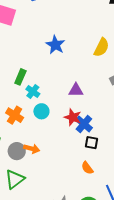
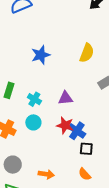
blue star: (55, 45) -> (41, 55), turned 30
cyan cross: (33, 92) -> (34, 99), moved
orange arrow: (32, 149) -> (46, 174), moved

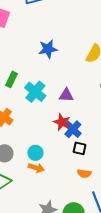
cyan cross: (34, 99) -> (35, 92), size x1.5
cyan circle: (33, 122) -> (35, 153), moved
orange semicircle: (85, 174) -> (84, 173), moved, turned -48

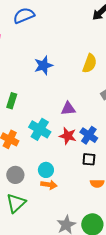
cyan cross: (35, 92) -> (40, 129), moved
blue cross: (73, 129) -> (89, 135), moved

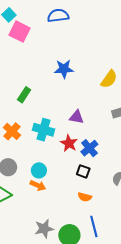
cyan cross: (40, 129) -> (43, 130), turned -30

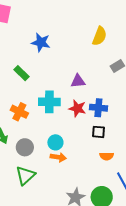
blue star: (64, 69) -> (41, 42), moved, turned 30
green rectangle: (24, 95) -> (22, 73), turned -63
blue cross: (89, 148) -> (98, 108), turned -30

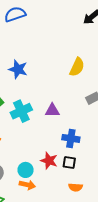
cyan cross: (49, 102) -> (21, 111), moved, turned -30
red star: (77, 108) -> (49, 161), moved

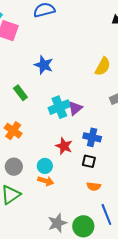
purple triangle: (52, 110) -> (75, 108), turned -42
cyan cross: (21, 111) -> (59, 107), moved
red star: (49, 161) -> (64, 146), moved

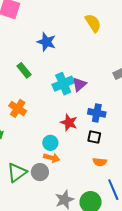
yellow semicircle: (103, 66) -> (93, 23), moved, turned -60
gray circle: (14, 167) -> (40, 172), moved

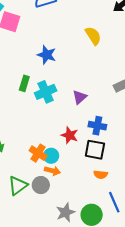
green rectangle: (24, 70) -> (24, 83), turned 56
cyan cross: (63, 84) -> (46, 92), moved
orange cross: (18, 108) -> (38, 153), moved
black square: (94, 137) -> (95, 150), size x1.5

